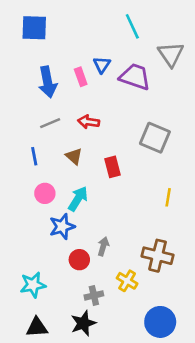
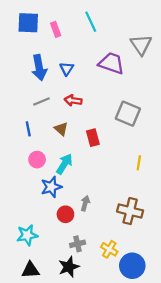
cyan line: (132, 26) -> (91, 22), moved
blue triangle: (102, 65) -> (67, 69), moved
pink rectangle: (81, 77) -> (56, 29), moved
yellow cross: (127, 281) -> (109, 249), moved

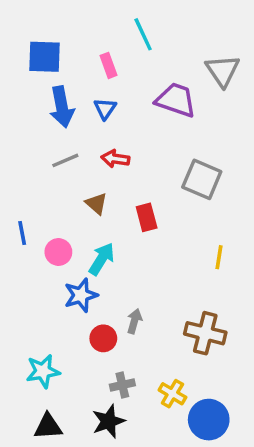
blue square: (28, 23) -> (45, 57), moved
pink rectangle: (56, 29) -> (108, 65), moved
blue line: (28, 129) -> (22, 233), moved

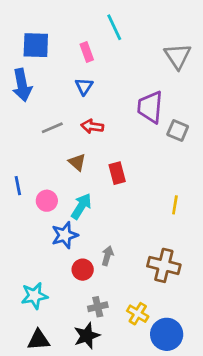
purple trapezoid: (176, 100) -> (150, 107), moved, turned -104
blue arrow: (62, 107) -> (22, 85), moved
gray square: (202, 179) -> (178, 130), moved, size x0.7

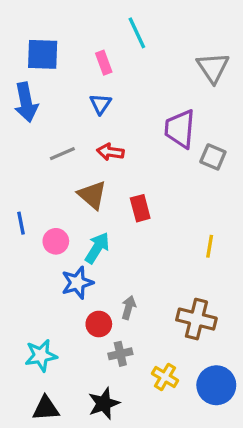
brown triangle: (77, 162) -> (92, 195), size x1.4
gray cross: (98, 307) -> (120, 354), moved
blue circle: (167, 334) -> (216, 385), moved

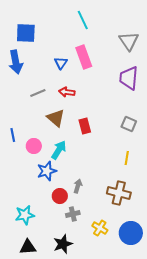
pink rectangle: (104, 63) -> (84, 57), moved, size x1.6
purple trapezoid: (180, 129) -> (129, 78), moved
gray square: (213, 157) -> (129, 124), moved
yellow line: (210, 246) -> (127, 158), moved

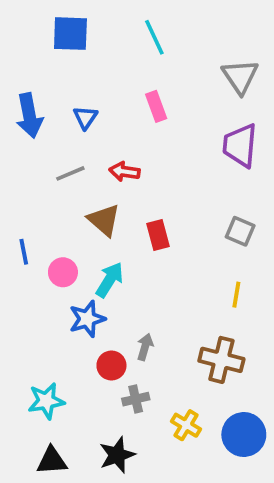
blue square: (26, 33) -> (70, 34), moved
pink rectangle: (84, 57) -> (156, 106), size x0.7
blue triangle: (61, 63) -> (85, 117), moved

